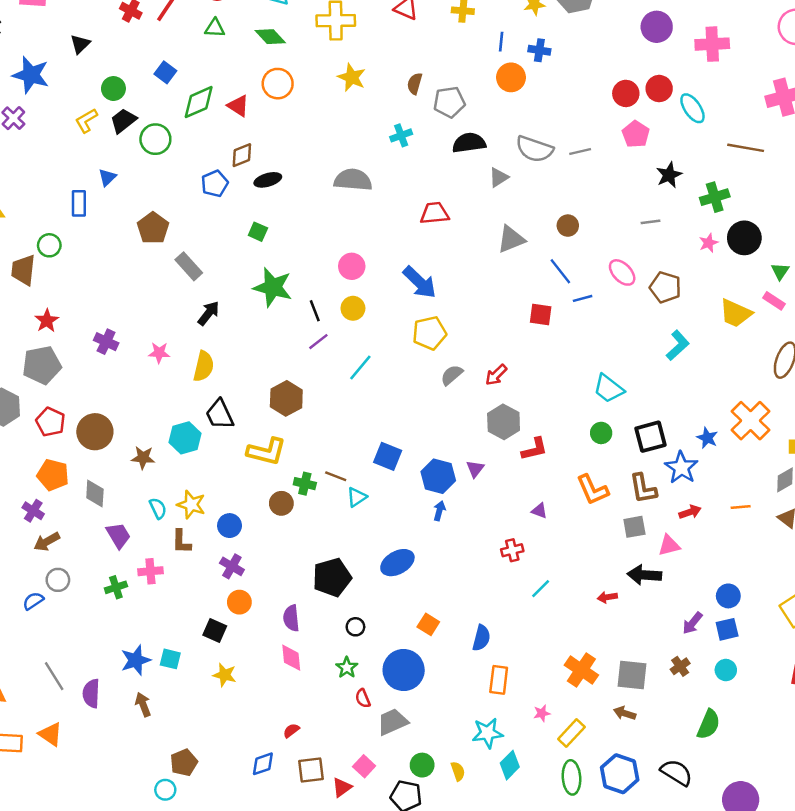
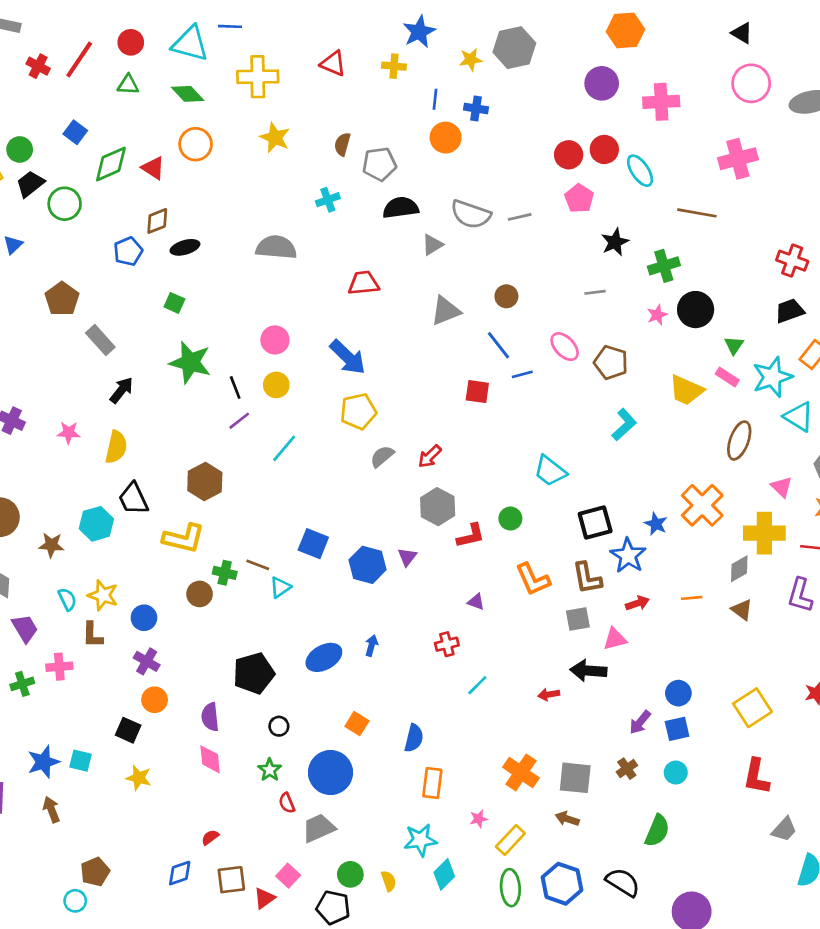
green circle: (601, 433) -> (510, 519), moved
blue arrow: (439, 511) -> (371, 646), moved

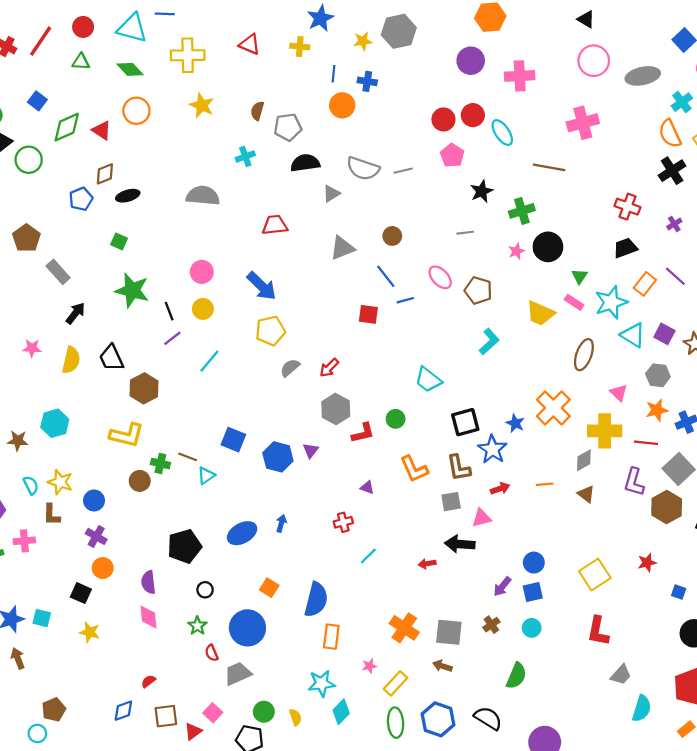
black trapezoid: (133, 499) -> (111, 358), moved
blue semicircle: (414, 738) -> (316, 600), size x1.5

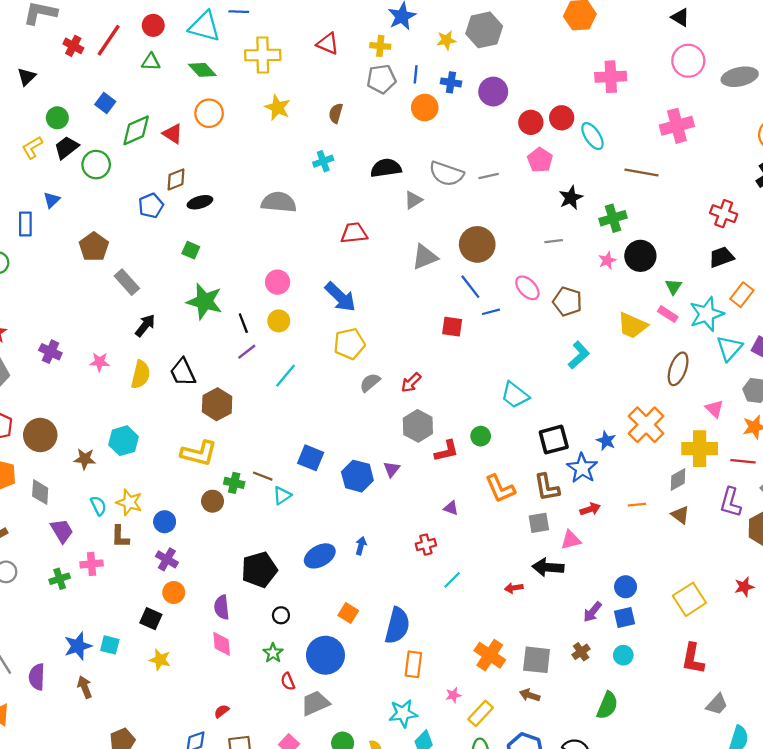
purple circle: (471, 61) -> (493, 92), moved
gray pentagon: (288, 127) -> (381, 79), moved
brown circle: (392, 236) -> (477, 244), size x1.8
cyan triangle: (633, 335) -> (729, 348), turned 40

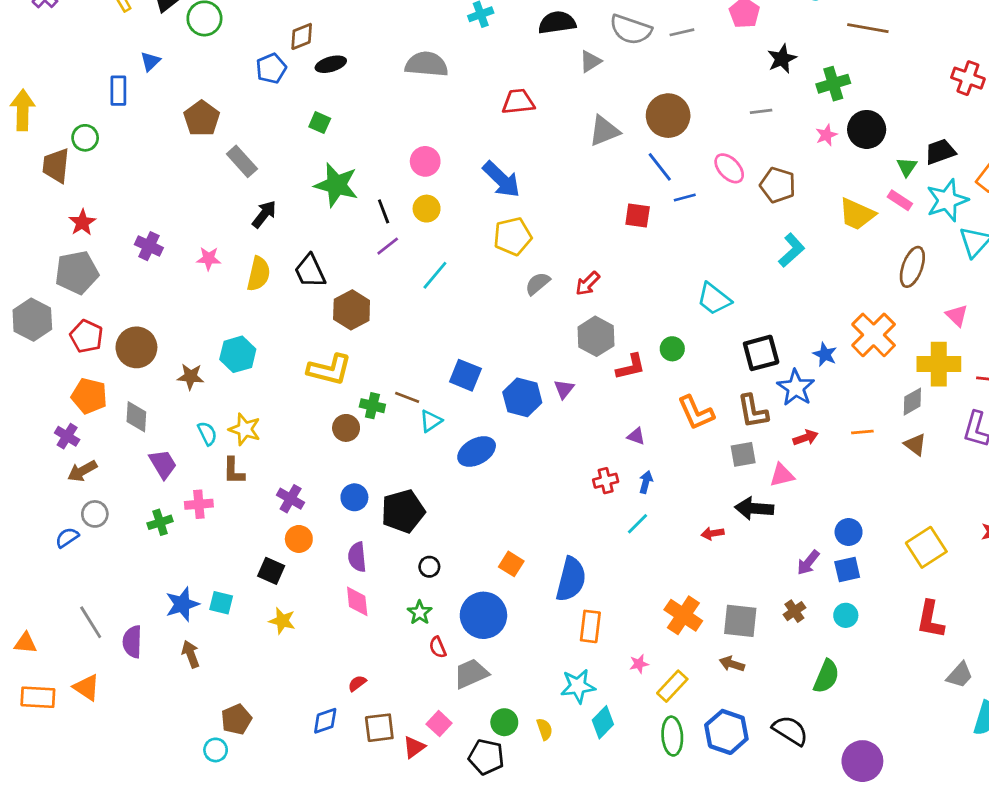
black trapezoid: (721, 257) -> (940, 152), moved
blue circle: (165, 522) -> (354, 497), moved
blue arrow: (361, 546) -> (646, 482), moved
blue ellipse: (320, 556) -> (477, 452), moved

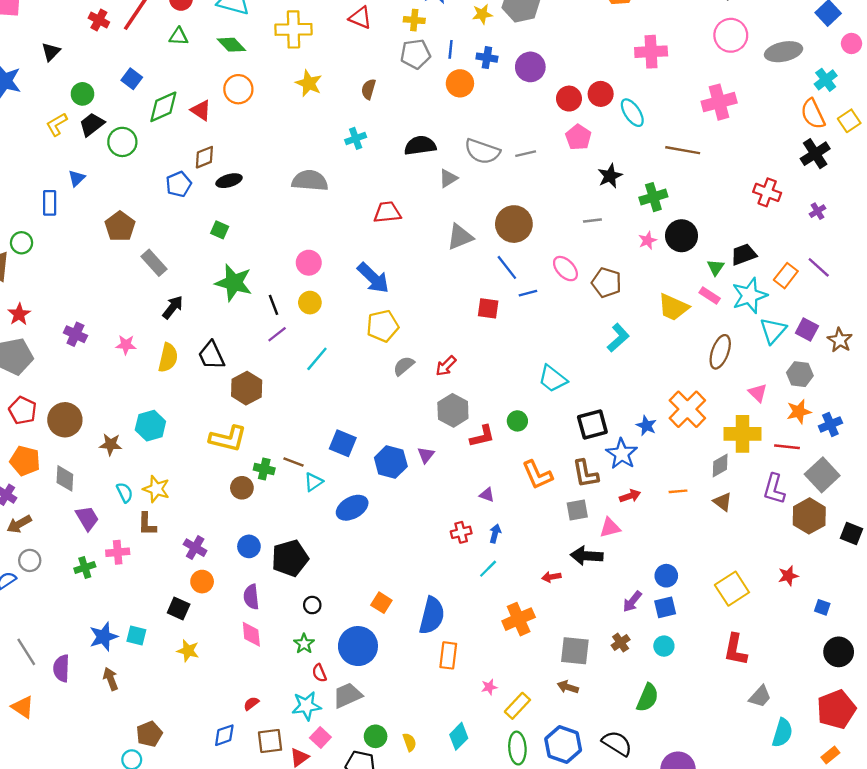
orange cross: (683, 615) -> (519, 619), moved, turned 32
cyan star: (578, 686) -> (306, 706), moved

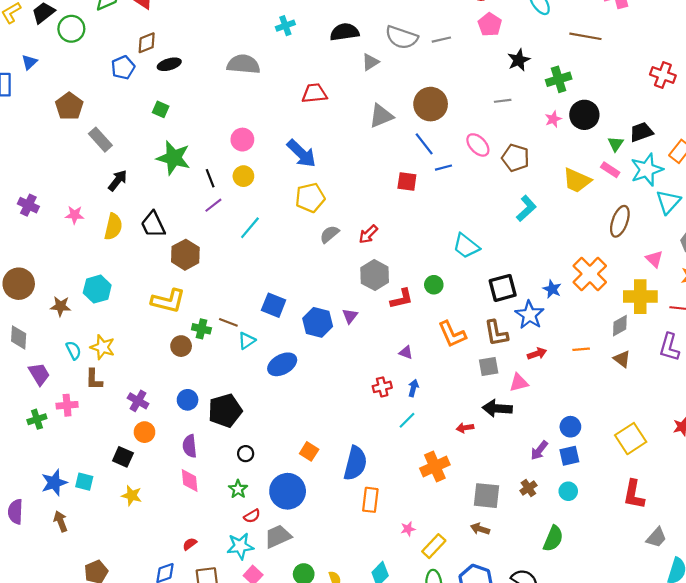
red semicircle: (319, 673) -> (252, 516), turned -98

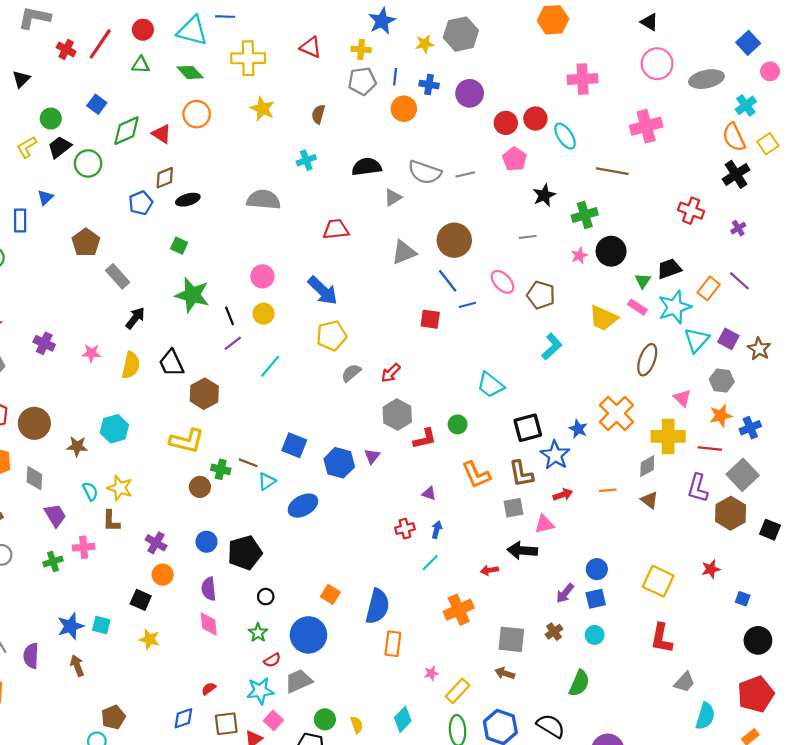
yellow square: (631, 439) -> (658, 581), turned -32

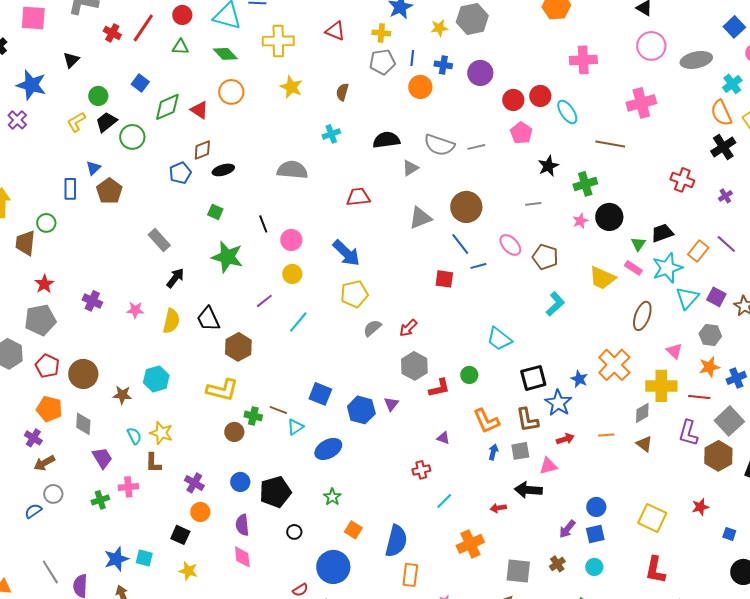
brown pentagon: (86, 242) -> (109, 191), moved
black line: (230, 316) -> (263, 224), moved
blue arrow: (437, 530) -> (493, 452), moved
green star: (258, 633) -> (332, 497), moved

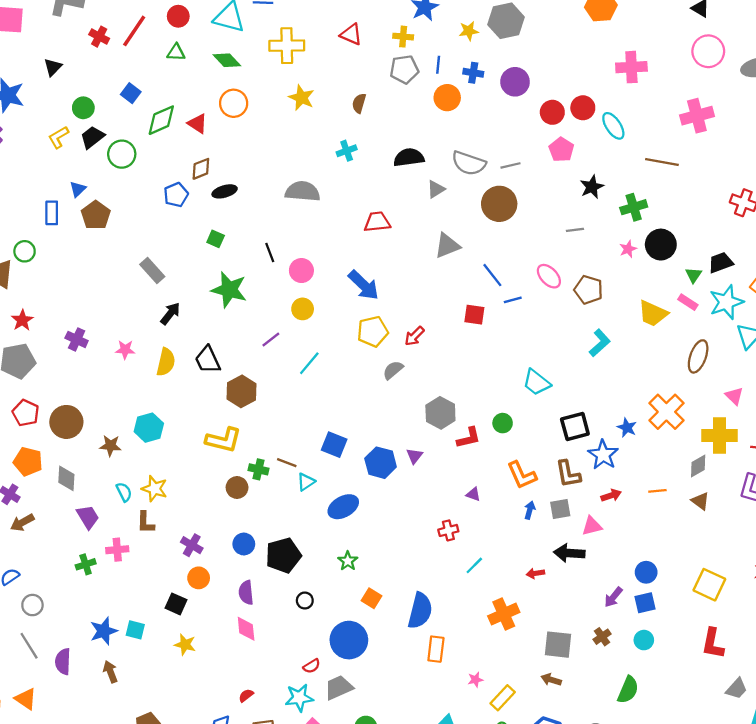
brown circle: (466, 207) -> (499, 204), moved
red arrow: (408, 328) -> (414, 336), moved
gray circle: (53, 494) -> (32, 605), moved

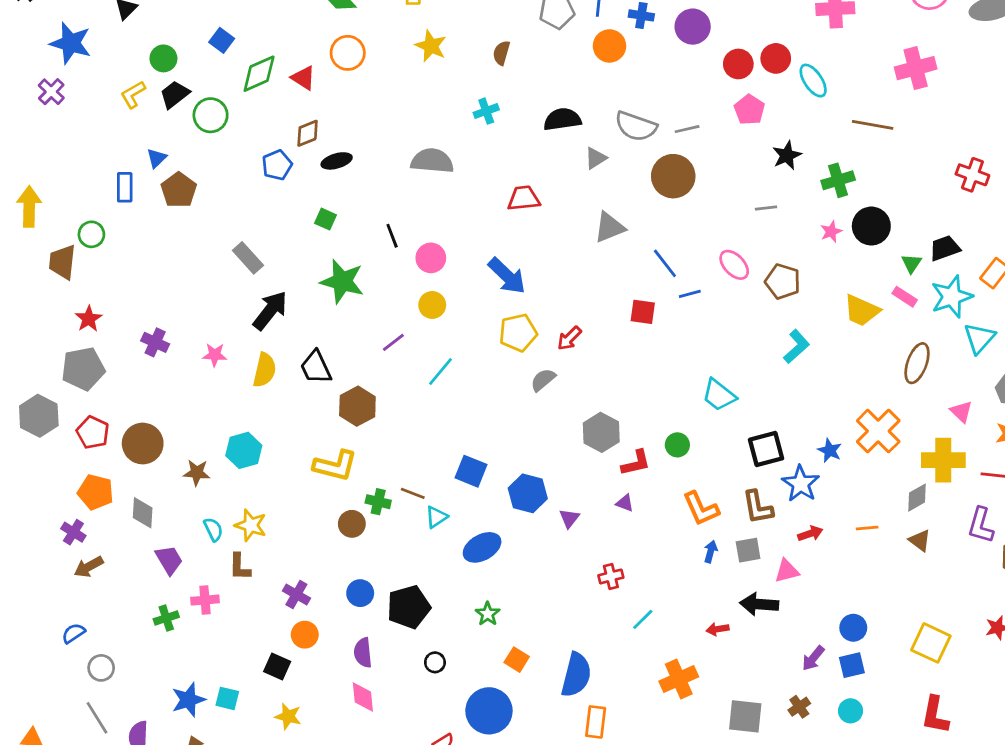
black arrow: (170, 313) -> (270, 311), size x1.4
purple triangle: (414, 456) -> (569, 518), moved
purple triangle: (473, 494) -> (625, 503), moved

